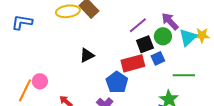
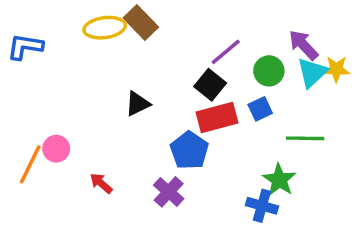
purple arrow: (170, 21) -> (303, 45), moved
black square: (145, 44) -> (210, 85), moved, turned -30

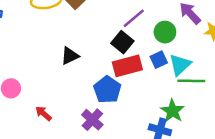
cyan triangle: (312, 73) -> (180, 65), moved

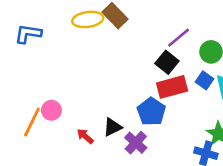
black triangle: (70, 56) -> (112, 127), moved
blue square: (159, 60) -> (205, 80), turned -30

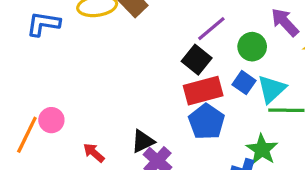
blue L-shape: (28, 34) -> (43, 24), moved
blue pentagon: (151, 112) -> (206, 122), moved
black triangle: (112, 127) -> (143, 141), moved

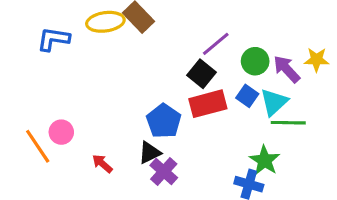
purple arrow: (285, 22) -> (287, 69), moved
blue pentagon: (206, 122) -> (164, 121), moved
orange line: (27, 135) -> (38, 146), turned -60

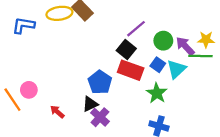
red rectangle: (208, 104) -> (131, 70), turned 35
green line: (288, 123) -> (200, 56), moved
green star: (265, 160) -> (157, 93), moved

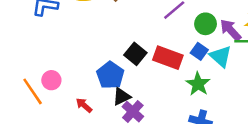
black square: (126, 49) -> (135, 54), moved
cyan triangle: (176, 69) -> (221, 56), turned -35
blue pentagon: (100, 82) -> (110, 75), moved

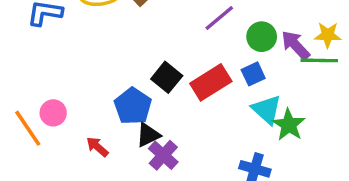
blue square: (199, 51) -> (253, 74), turned 30
cyan triangle: (221, 56) -> (267, 110), moved
red rectangle: (168, 58) -> (211, 82), turned -52
green star: (198, 84) -> (289, 125), moved

